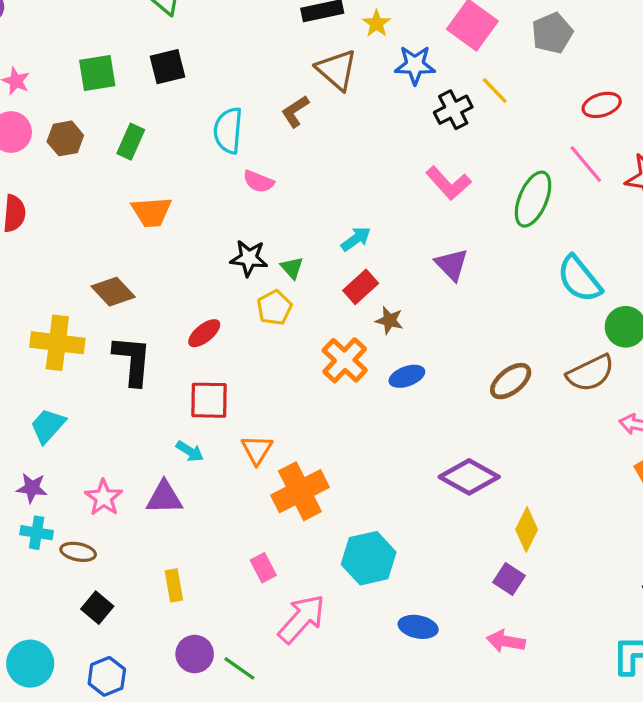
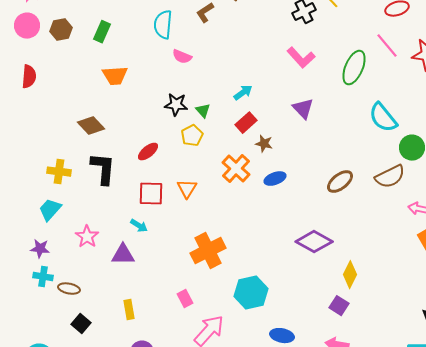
yellow cross: (57, 343) -> (59, 172), moved, size x0.7
orange triangle: (257, 450) -> (187, 189), moved
pink star: (104, 498) -> (87, 237), moved

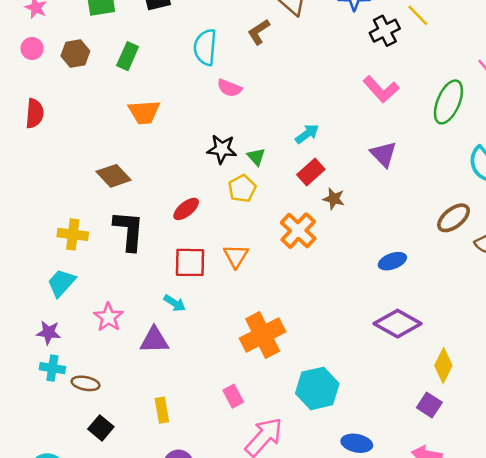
pink circle: (27, 26) -> (32, 48), size x0.7
blue ellipse: (275, 179) -> (392, 261), moved
brown ellipse: (340, 182) -> (454, 218), moved

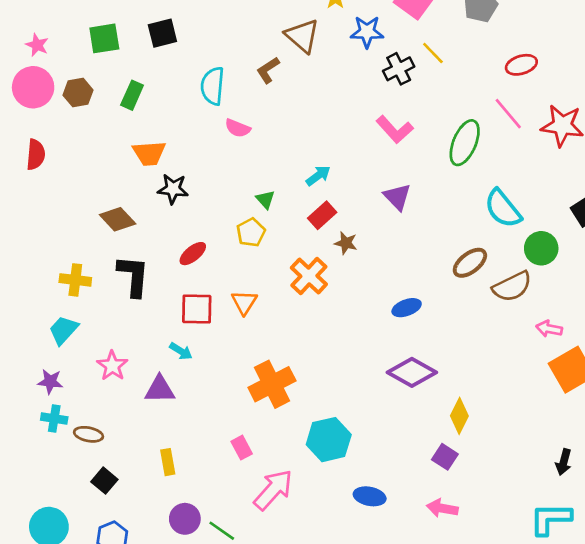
pink circle: (32, 48) -> (33, 87), size x1.8
black star: (222, 149) -> (173, 189), moved

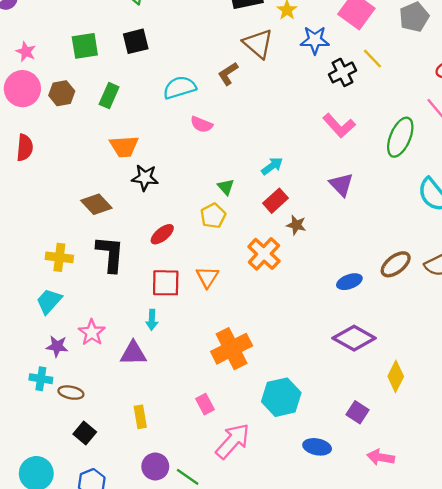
cyan semicircle: (213, 86) -> (180, 87), turned 68
brown ellipse: (470, 263) -> (396, 264), moved
cyan arrow: (181, 351) -> (152, 320), turned 60
purple star: (50, 382) -> (57, 346), moved
purple square: (445, 457) -> (358, 412), moved

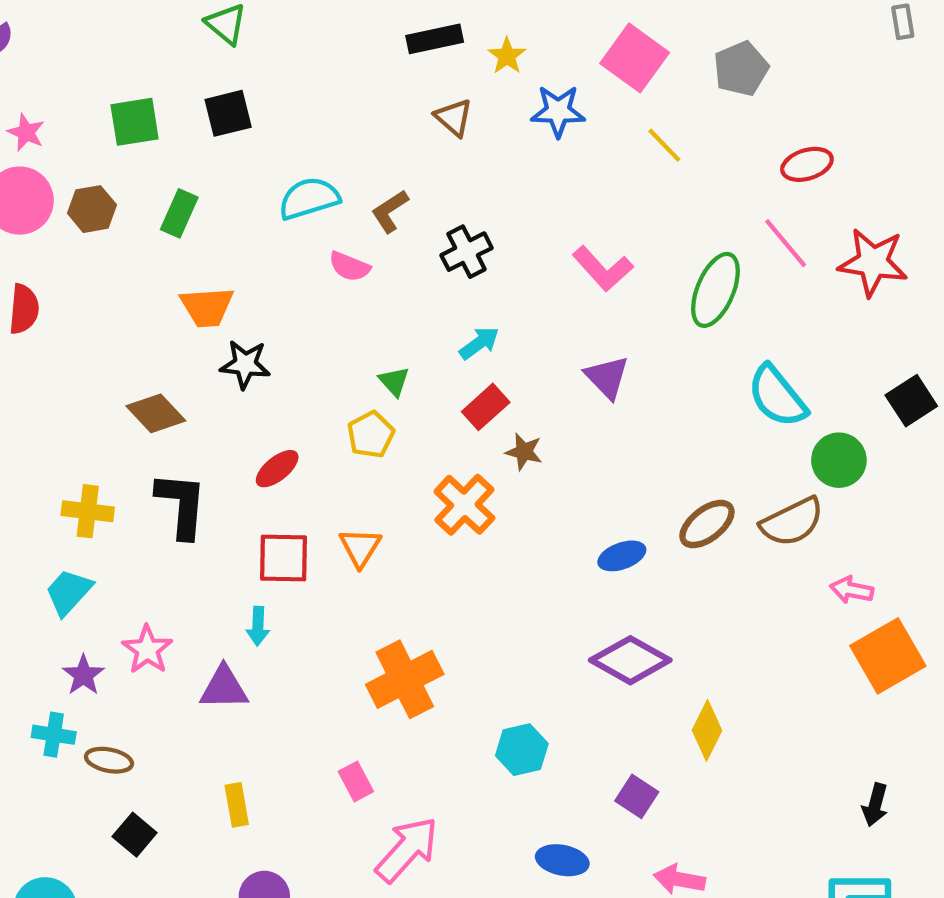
brown triangle: (258, 44) -> (454, 118), size x0.7
black cross: (342, 72) -> (467, 252), moved
brown L-shape: (228, 74) -> (390, 211), moved
purple star: (57, 346) -> (83, 675), turned 30
cyan hexagon: (281, 397) -> (522, 750), moved, size x0.7

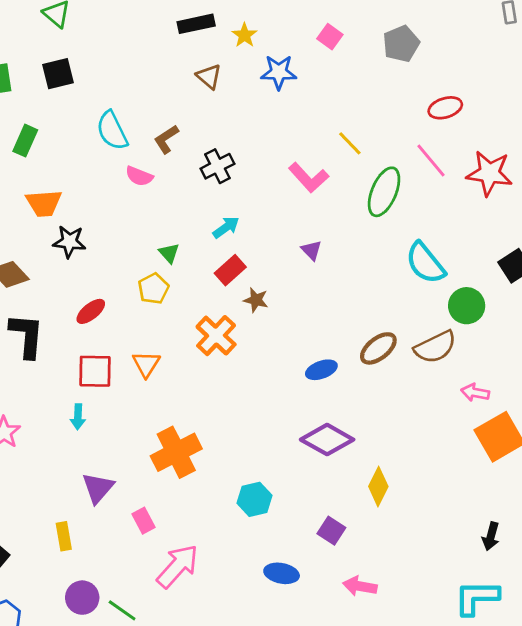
pink square: (635, 58) -> (330, 37), size x0.6
yellow line: (664, 145) -> (350, 143), moved
cyan semicircle: (309, 198) -> (112, 131), turned -99
purple triangle: (607, 377) -> (311, 250), size x0.7
purple triangle: (224, 688) -> (98, 488), moved, turned -48

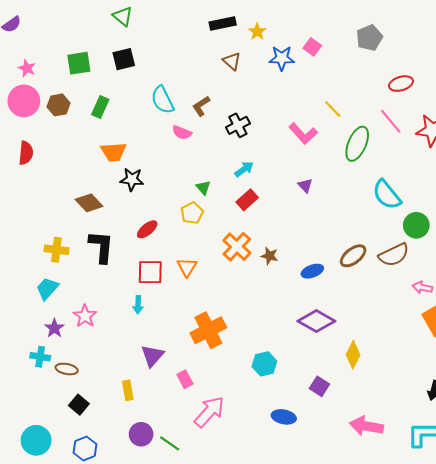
pink square: (330, 37) -> (312, 47), moved
brown star: (256, 300) -> (269, 256), moved
pink arrow: (360, 586) -> (366, 426), moved, size x1.4

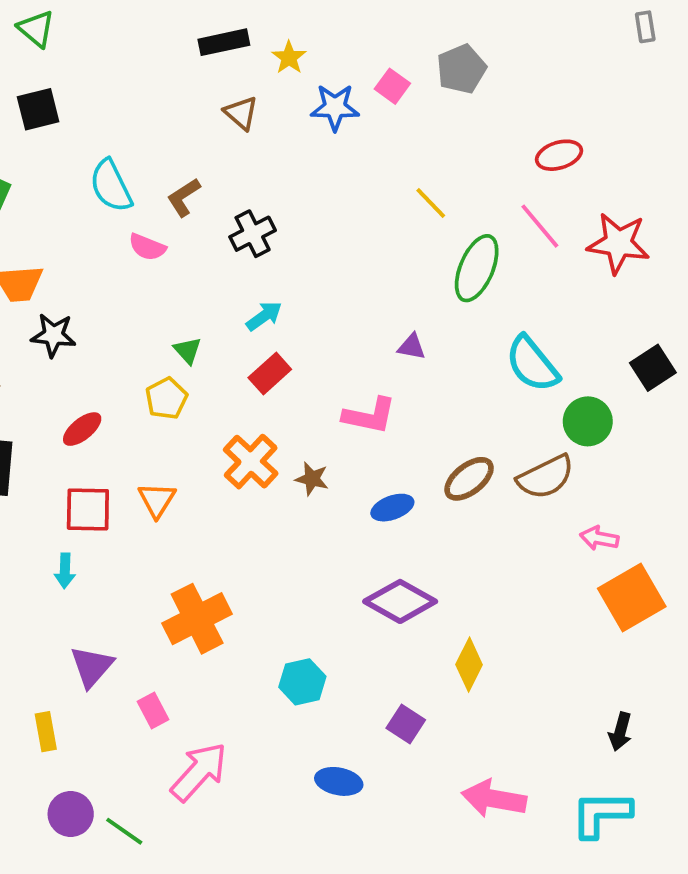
gray pentagon: (369, 38) -> (461, 69), moved
pink L-shape: (303, 134) -> (369, 416), moved, turned -36
purple triangle: (305, 186) -> (412, 347), moved, turned -35

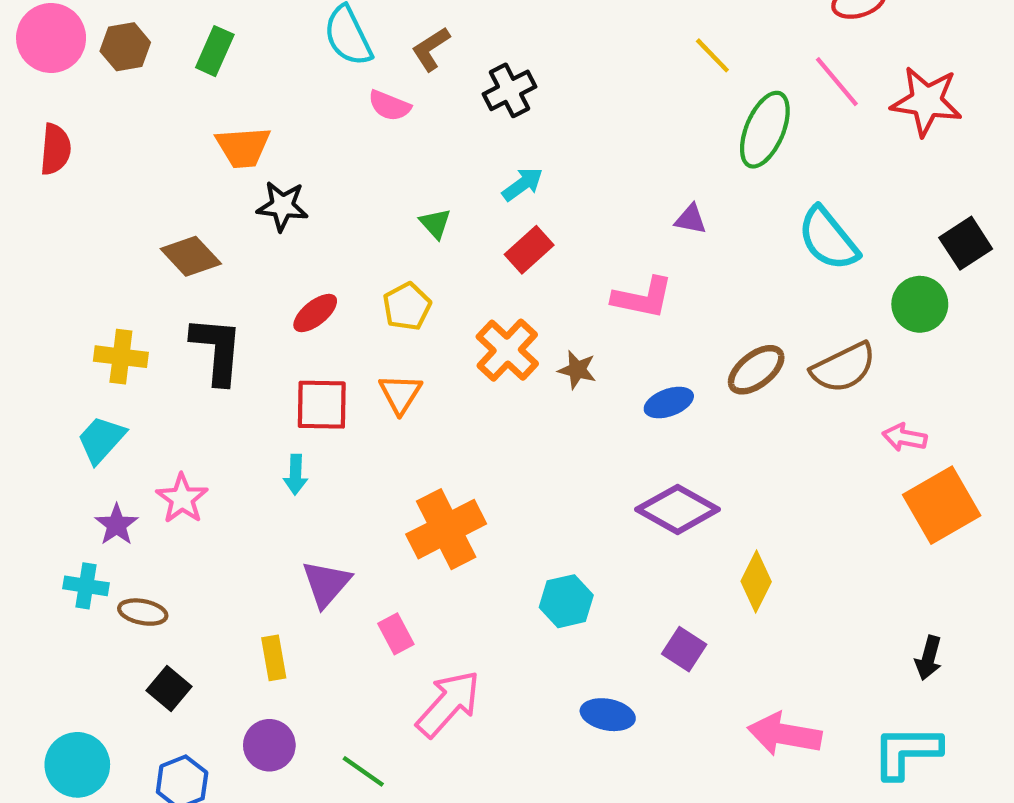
yellow pentagon: (166, 398) -> (407, 306), moved
green circle: (588, 421) -> (920, 304), moved
purple circle: (71, 814) -> (269, 745), moved

